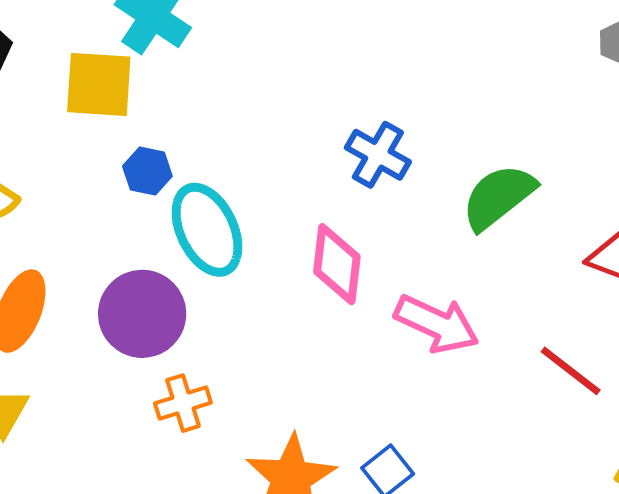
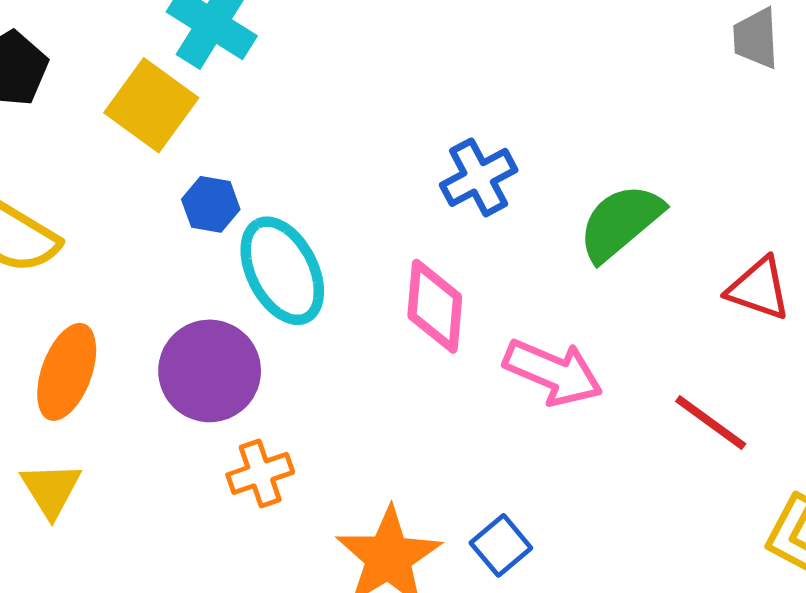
yellow square: (99, 84) -> (151, 105), turned 34
blue cross: (378, 155) -> (479, 177), turned 34

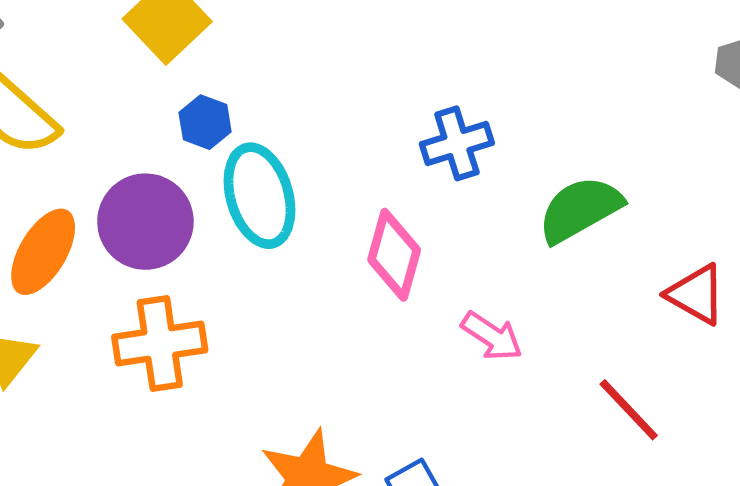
purple circle: (210, 371) -> (145, 222), moved
pink arrow: (553, 372) -> (492, 336), size x0.7
orange cross: (260, 473) -> (160, 344), moved, size x1.5

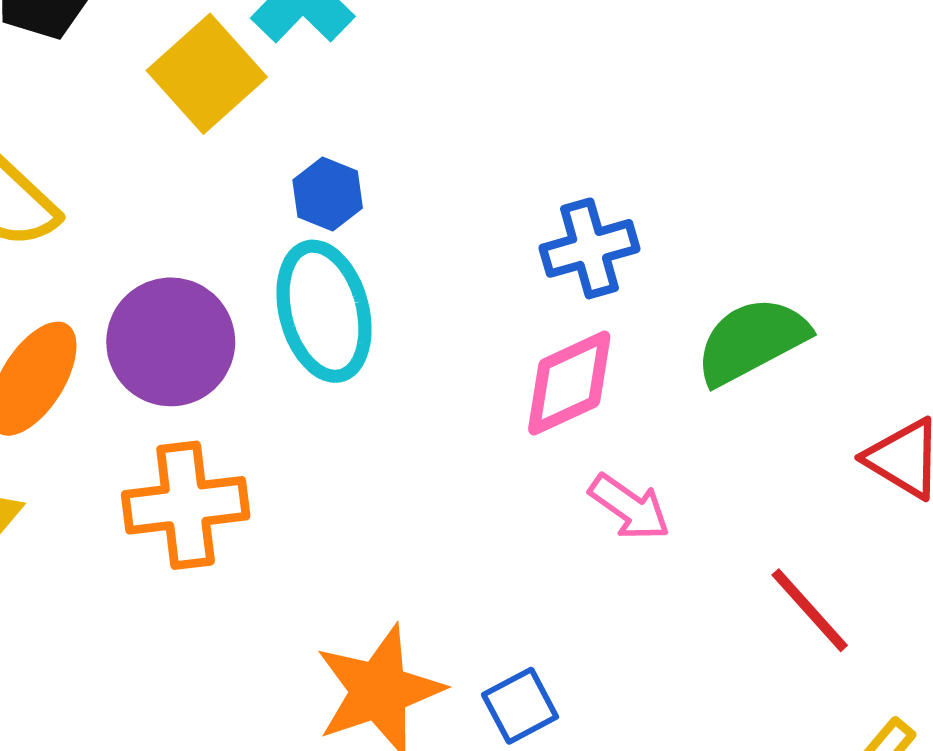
blue hexagon: (205, 122) -> (328, 194), moved
pink diamond: (394, 255) -> (569, 383), moved, turned 48

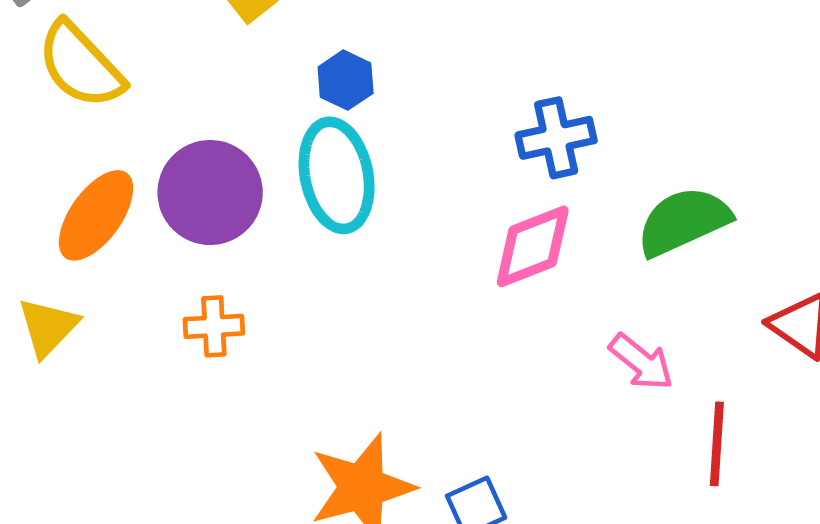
orange cross: (186, 505) -> (214, 326), size x0.6
pink arrow: (630, 507) -> (641, 362), moved
red line: (810, 610) -> (717, 444), turned 42

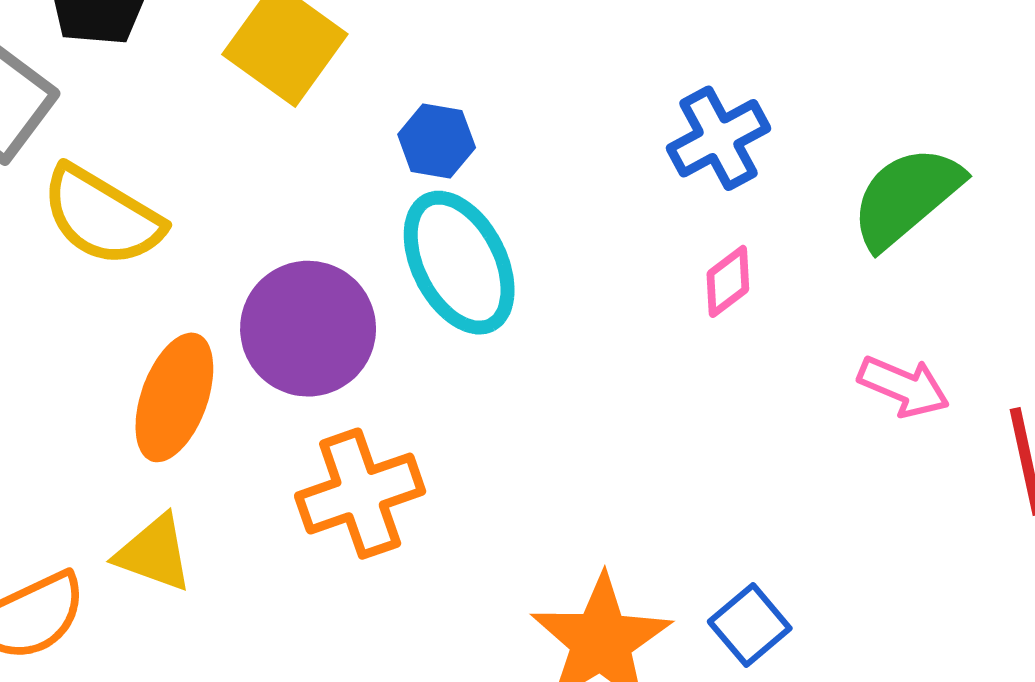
pink diamond: (533, 246) -> (728, 281), size x0.6
orange cross: (214, 326) -> (360, 494), size x1.6
yellow triangle: (48, 327) -> (154, 553), turned -38

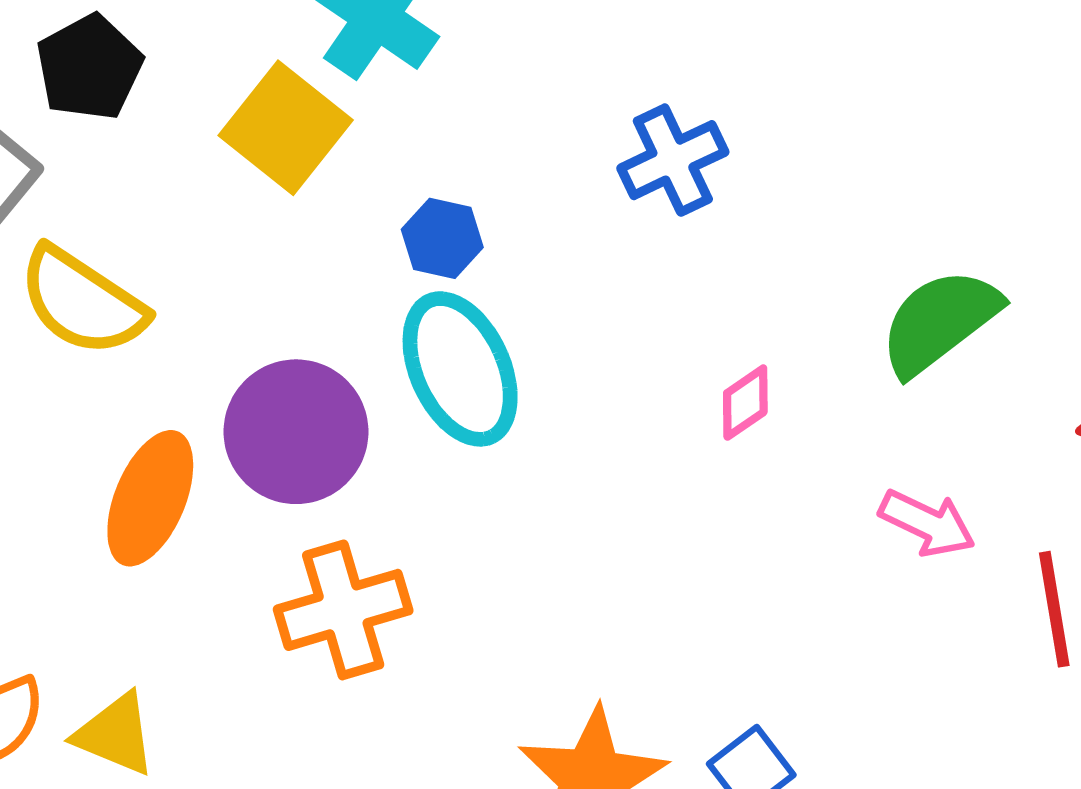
blue cross: (719, 138) -> (673, 160), moved
yellow triangle: (154, 553) -> (115, 734), moved

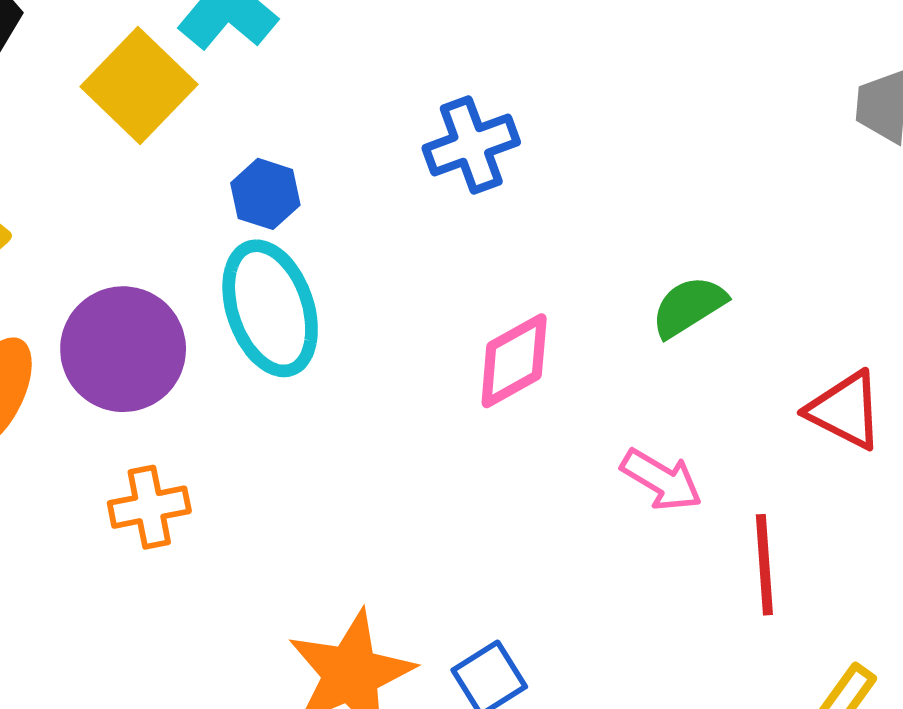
green semicircle: (940, 322) -> (689, 307), size x0.7
pink diamond: (745, 403) -> (514, 361), size x1.5
orange cross: (343, 610) -> (149, 507), size x0.7

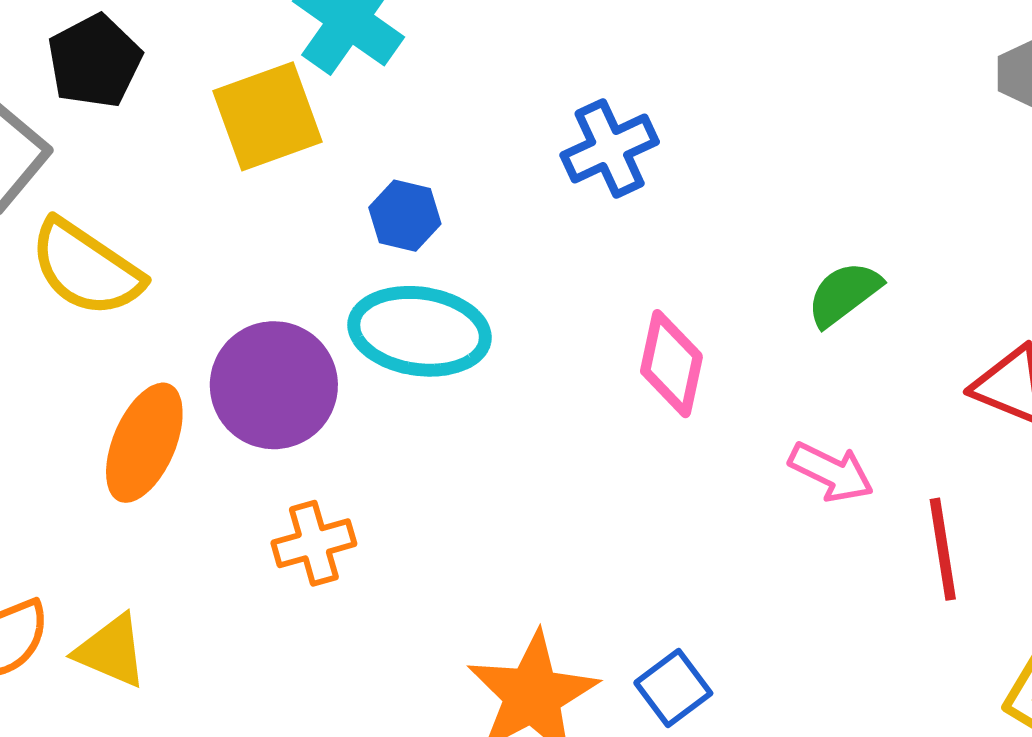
yellow square: (139, 85) -> (267, 116), turned 31
cyan ellipse: (270, 308) -> (420, 331), turned -58
pink diamond: (514, 361) -> (671, 364), turned -44

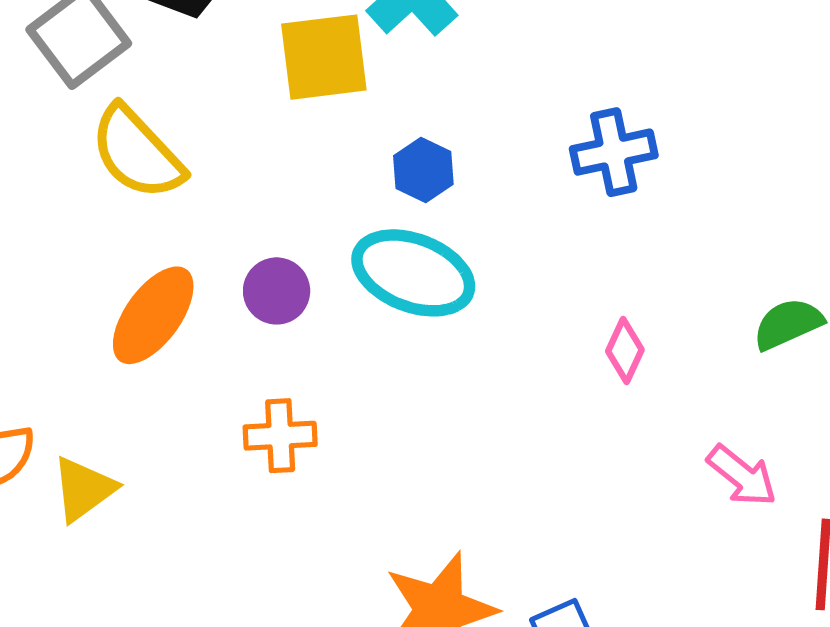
pink diamond: (671, 364) -> (625, 350), size x0.7
purple circle: (274, 385) -> (277, 291), size x0.6
yellow triangle: (111, 651) -> (84, 489), turned 48

